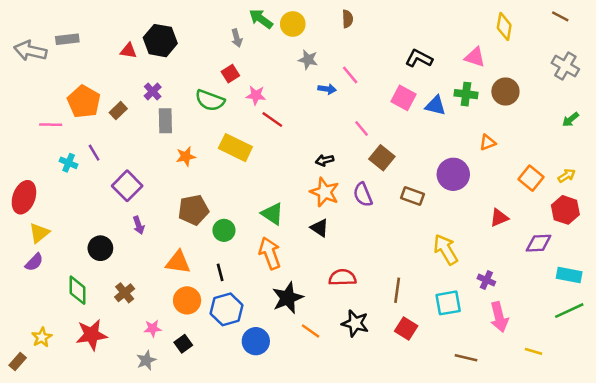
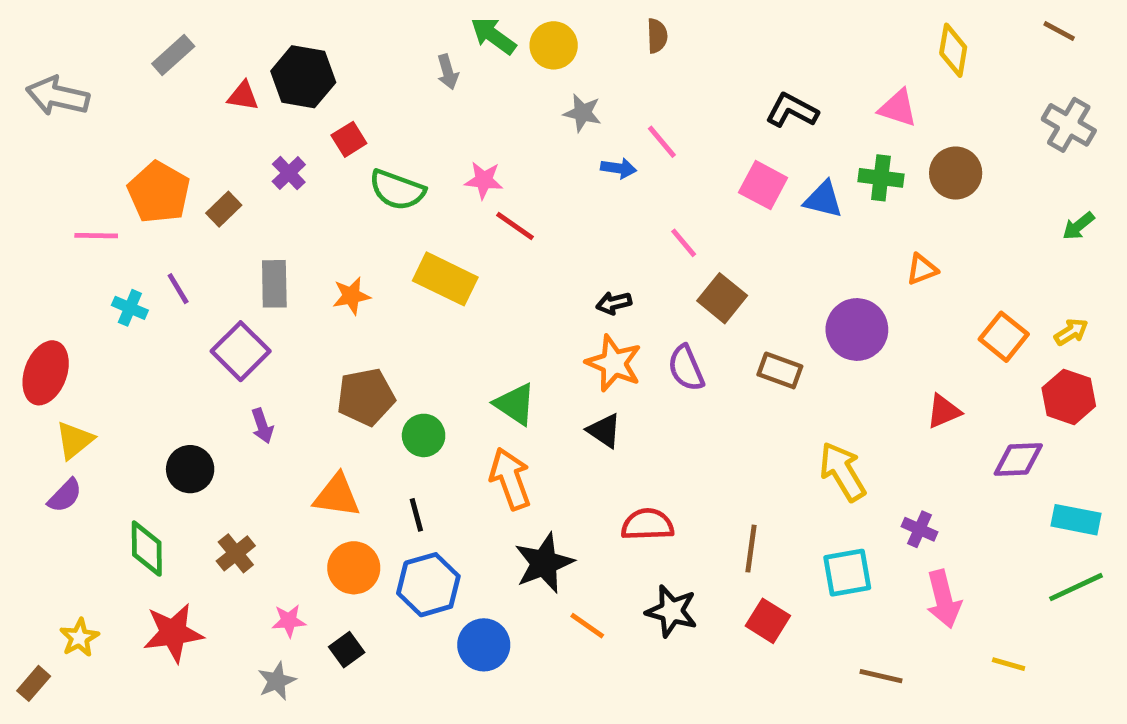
gray rectangle: (67, 39) -> (173, 55), moved, turned -35
red square: (230, 74) -> (349, 139), moved
gray rectangle: (165, 121) -> (274, 284), moved

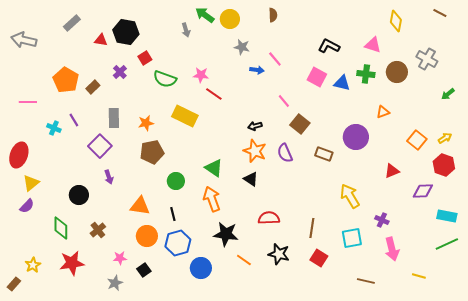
gray cross: (1069, 125) -> (427, 59), moved
pink line: (96, 236) -> (28, 102), moved
brown pentagon: (366, 397) -> (152, 152), moved
black star: (544, 563) -> (226, 234), turned 30

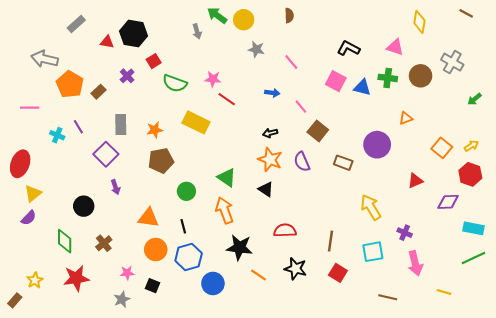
gray arrow: (24, 40) -> (44, 59), moved
blue arrow: (257, 70) -> (272, 93), moved
black square: (144, 270) -> (153, 286), turned -32

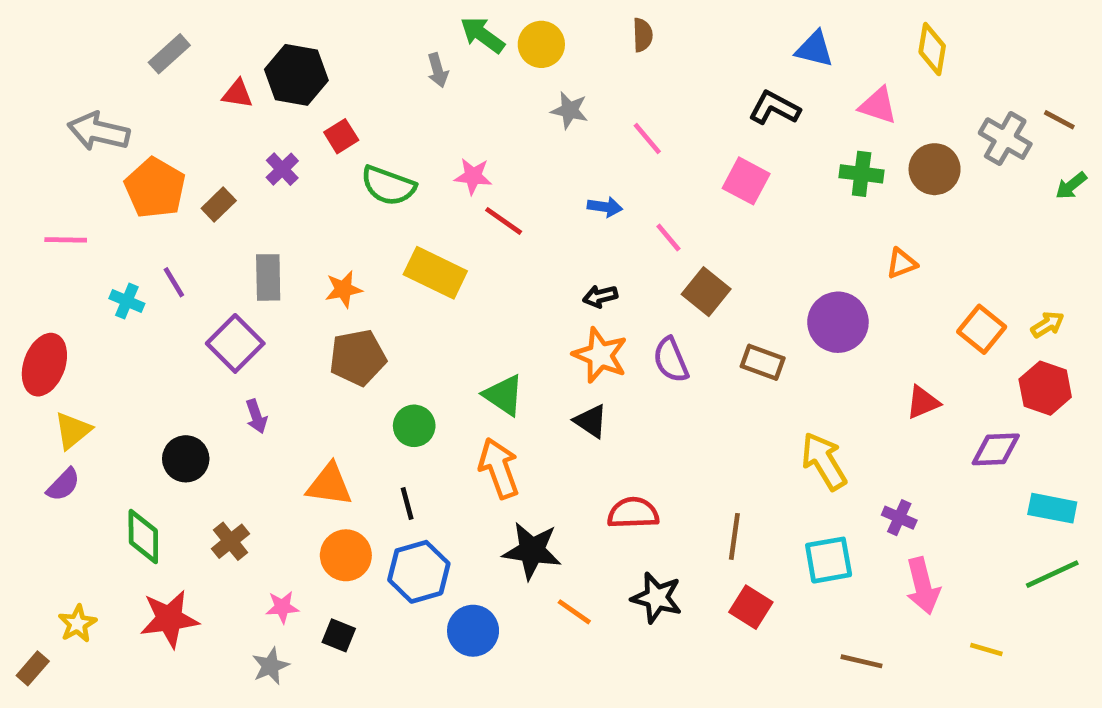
brown line: (466, 13) -> (1059, 120), moved
blue triangle: (362, 87) -> (814, 49), moved
green arrow: (475, 99) -> (1071, 186), moved

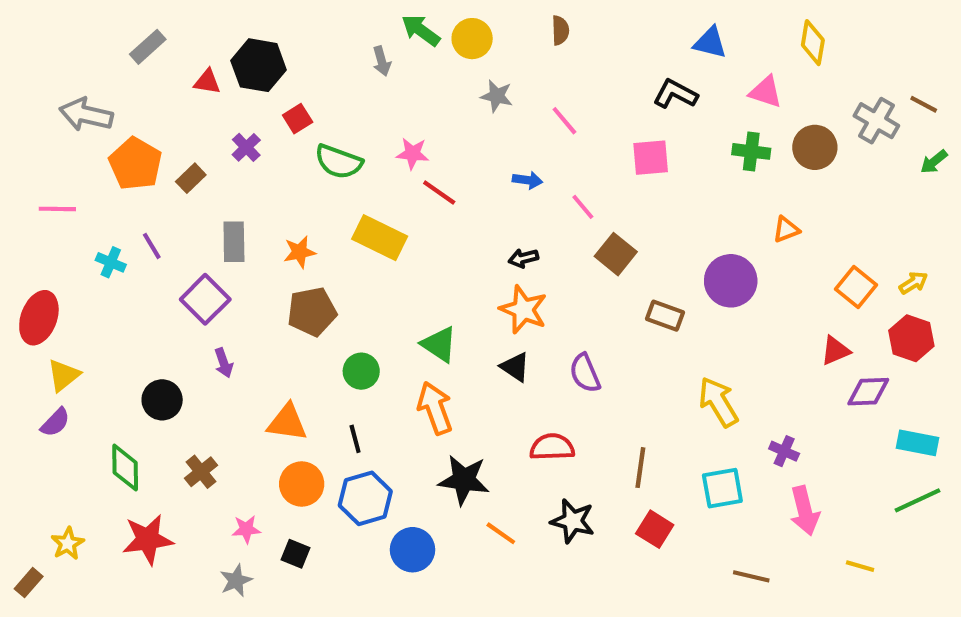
pink square: (746, 181) -> (651, 158), turned -33
purple semicircle: (671, 360) -> (585, 373), moved
red triangle: (923, 402) -> (835, 351), moved

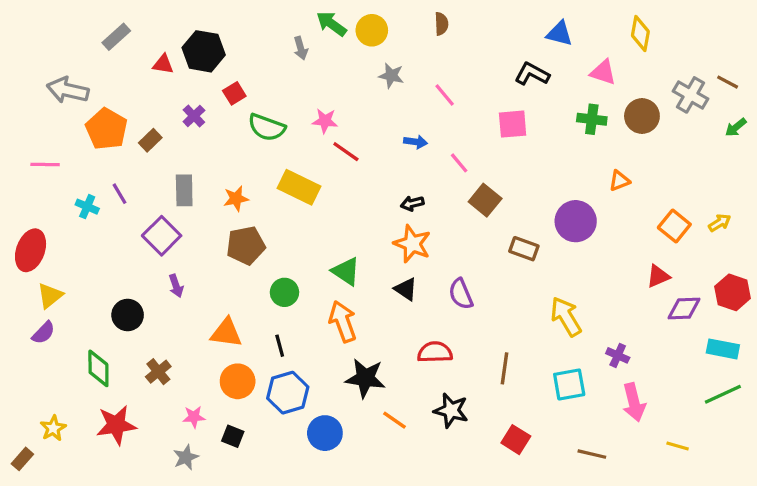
red hexagon: (911, 338) -> (733, 292), moved
red square: (655, 529) -> (516, 440), moved

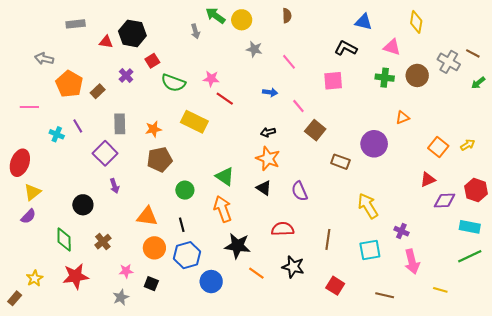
gray rectangle: (116, 37) -> (76, 24), turned 36
gray arrow: (68, 90) -> (44, 59), size x0.7

